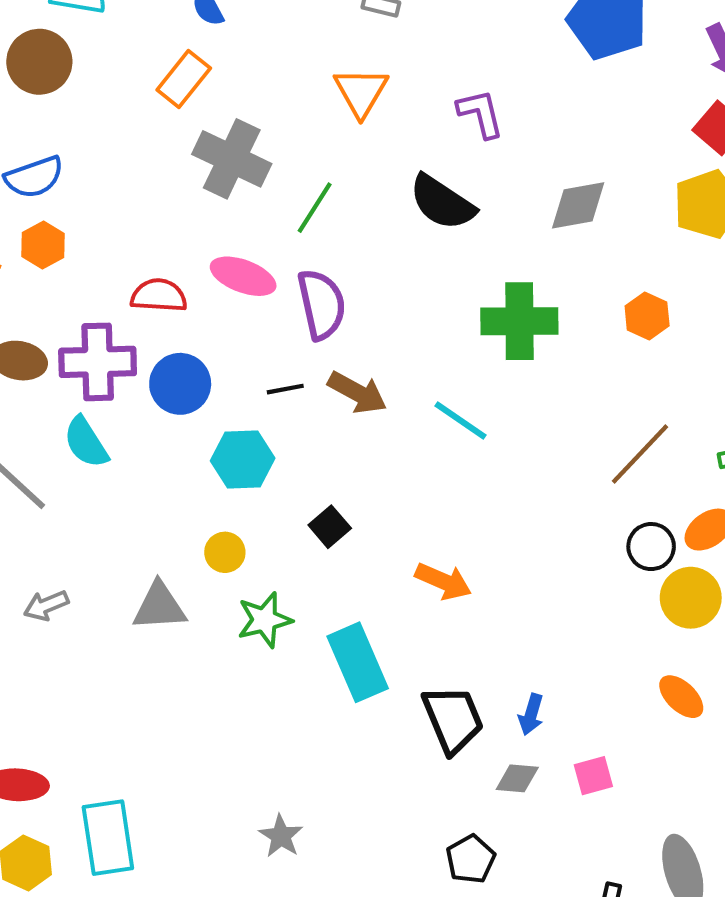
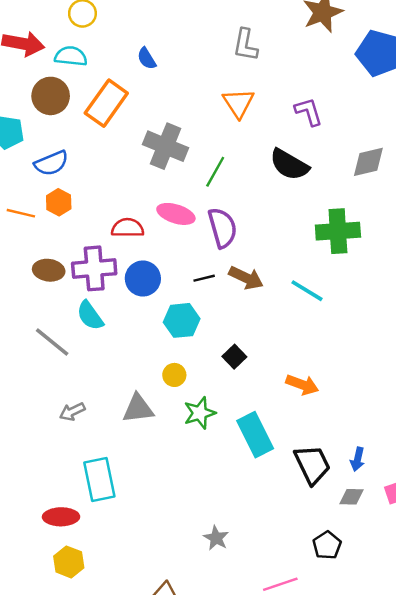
orange rectangle: (184, 79) -> (106, 103), moved, size x1.4
cyan rectangle: (108, 838) -> (99, 479), moved

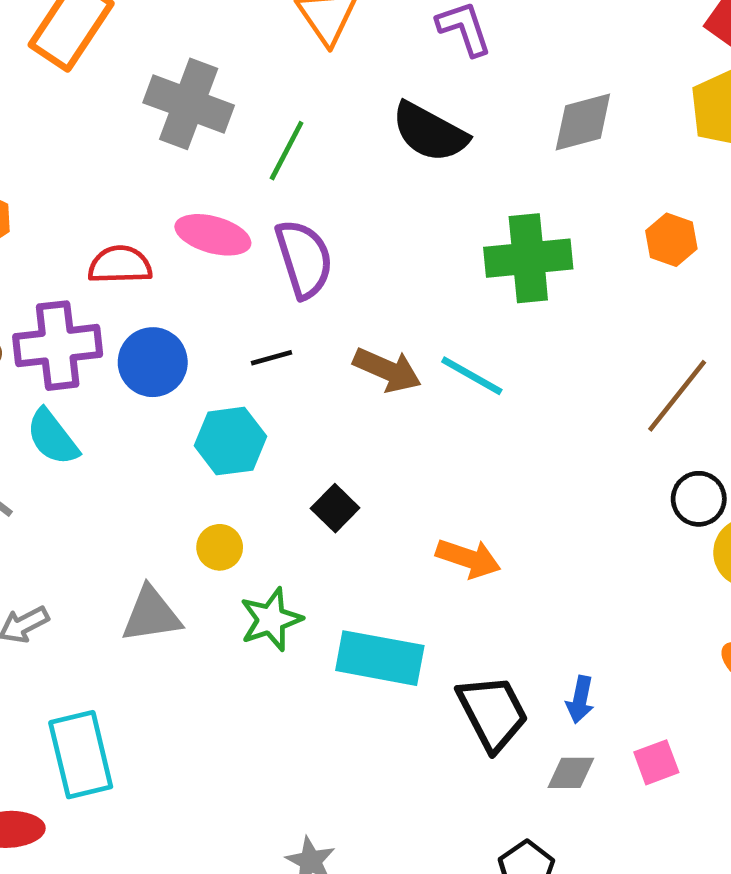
brown arrow: (246, 278) -> (387, 370), moved
cyan rectangle: (255, 435) -> (380, 658), turned -51

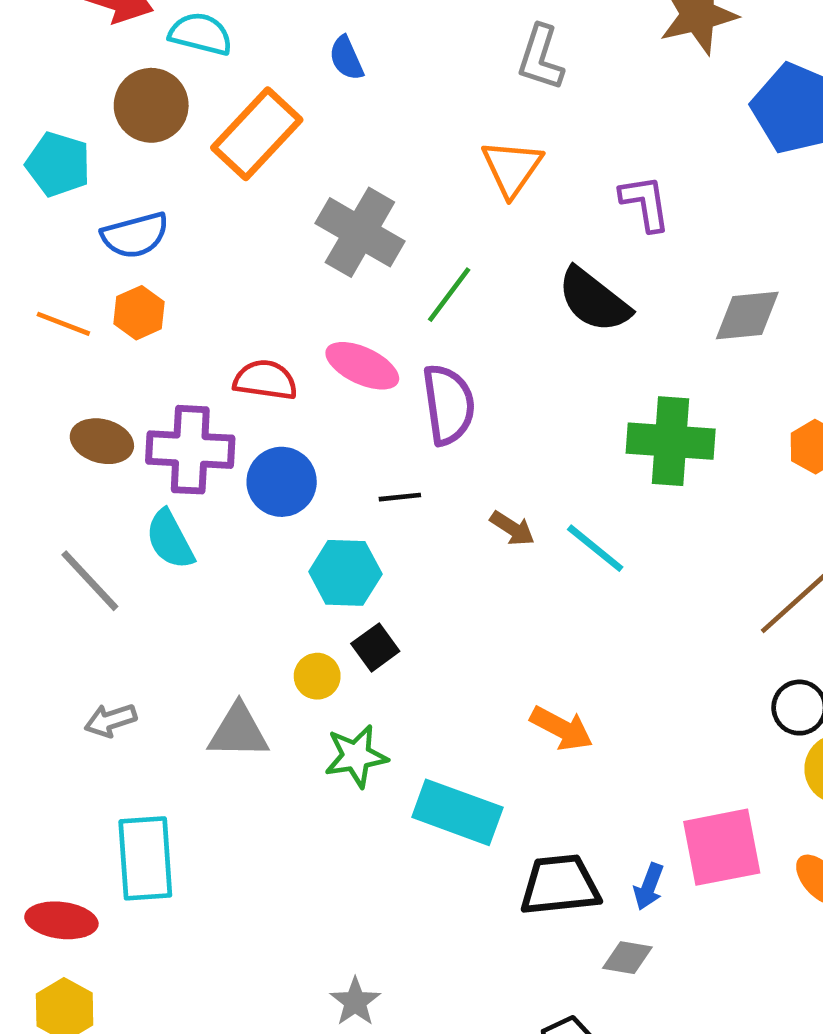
brown arrow: (387, 370) -> (512, 528), size x0.7
black square: (335, 508) -> (375, 647), moved
black trapezoid: (493, 713) -> (560, 885), turned -78
pink square: (656, 762) -> (722, 847), moved, size x1.8

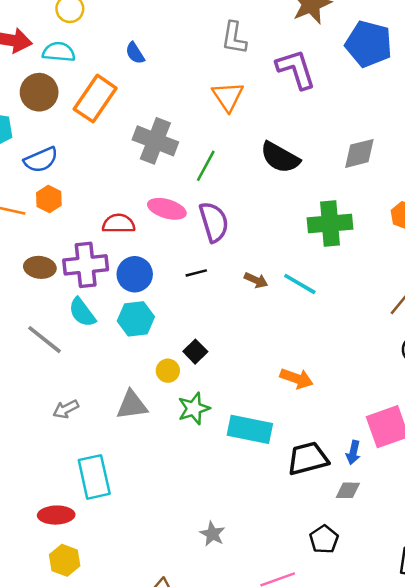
purple L-shape: (645, 203) -> (296, 69), moved, size x1.4
cyan hexagon: (345, 573) -> (136, 319), moved

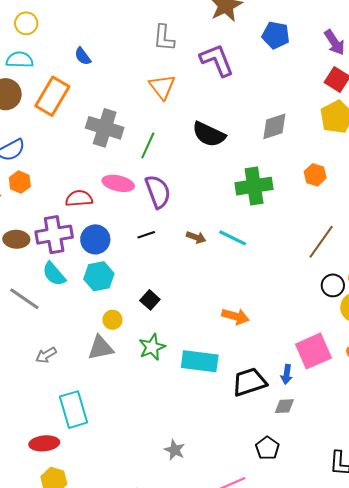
blue pentagon: (369, 44) -> (276, 35), size x0.7
yellow circle: (168, 371) -> (112, 320), moved

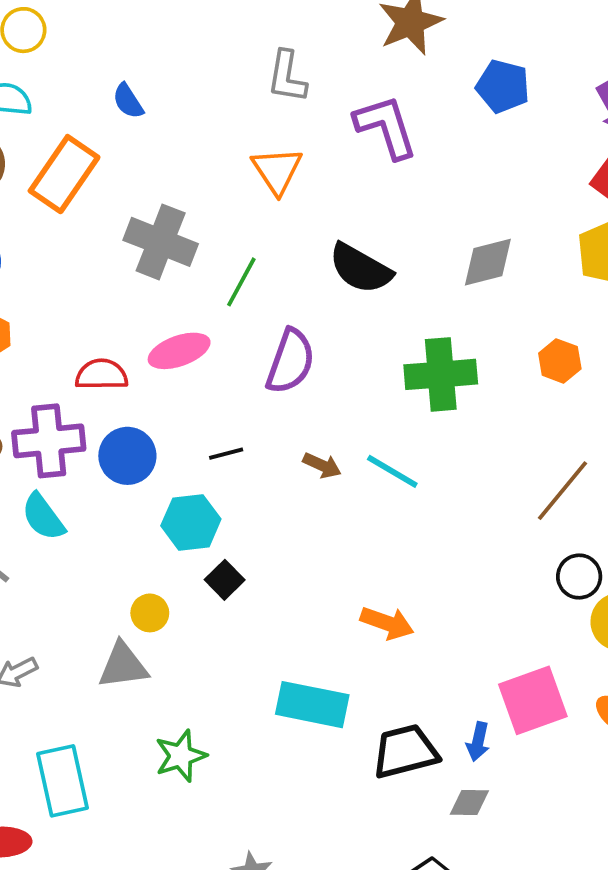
pink ellipse: (118, 183) -> (179, 351), turned -36
purple semicircle: (158, 192) -> (290, 361), moved, turned 36
cyan hexagon: (99, 276) -> (191, 522), moved
green star: (152, 347) -> (181, 756), moved

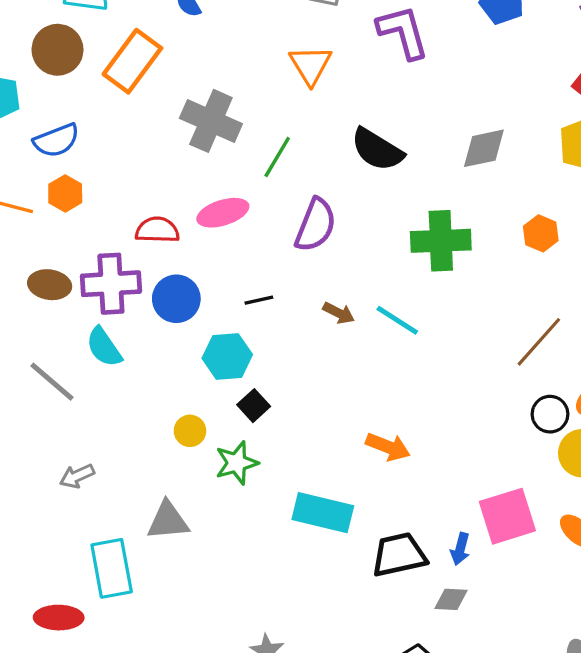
gray triangle: (123, 666) -> (168, 521), moved
green star: (181, 756) -> (237, 463), moved

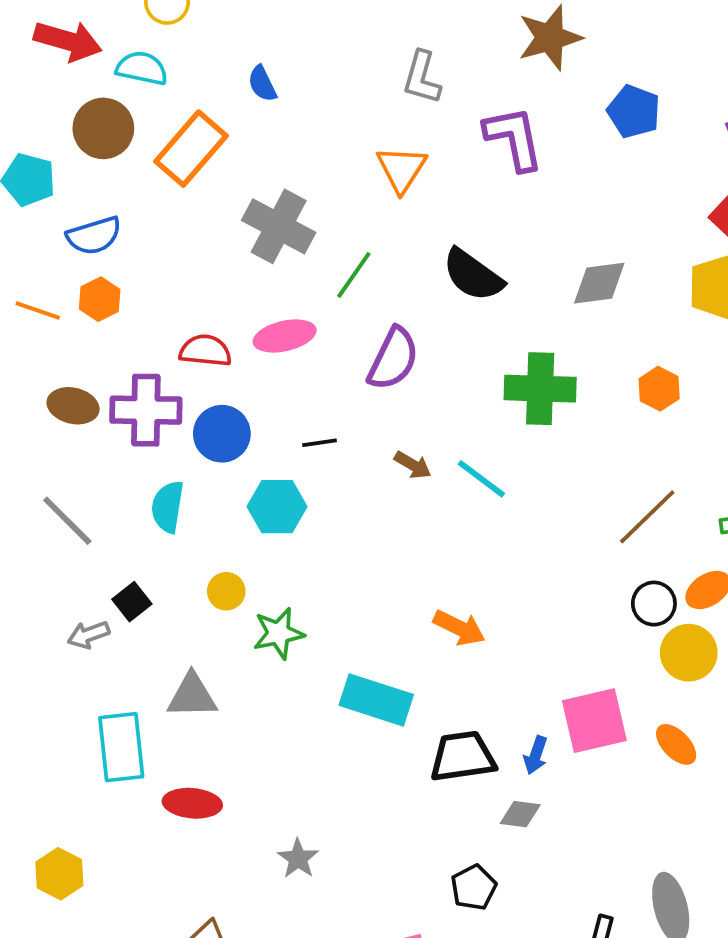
cyan semicircle: (104, 347) -> (168, 507), moved, turned 39
black square: (254, 406) -> (132, 602), moved
red ellipse: (59, 618) -> (192, 803), moved

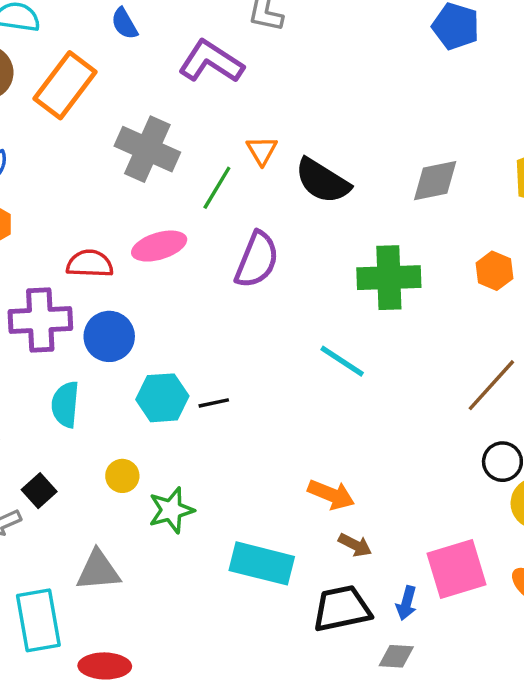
purple L-shape: (514, 138) -> (211, 62), moved, turned -42
orange triangle: (401, 169) -> (262, 150), moved, size x0.7
black line: (319, 443) -> (214, 403), moved
brown arrow: (413, 465) -> (355, 545), moved

